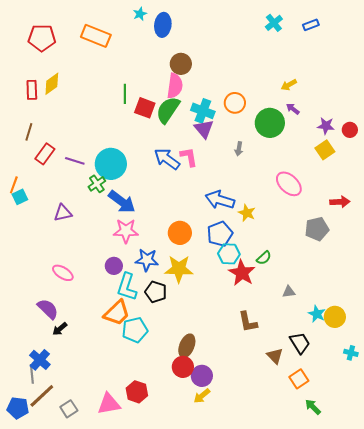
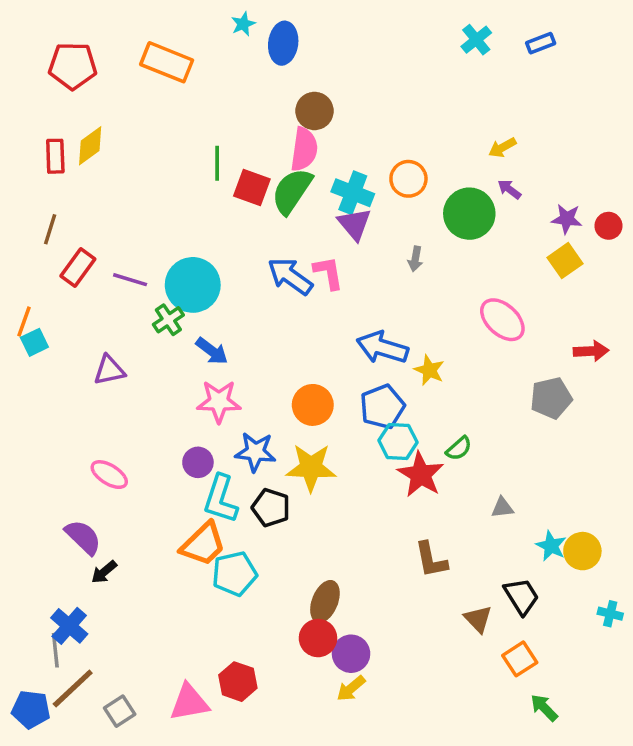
blue arrow: (122, 202) -> (212, 351), size x0.7

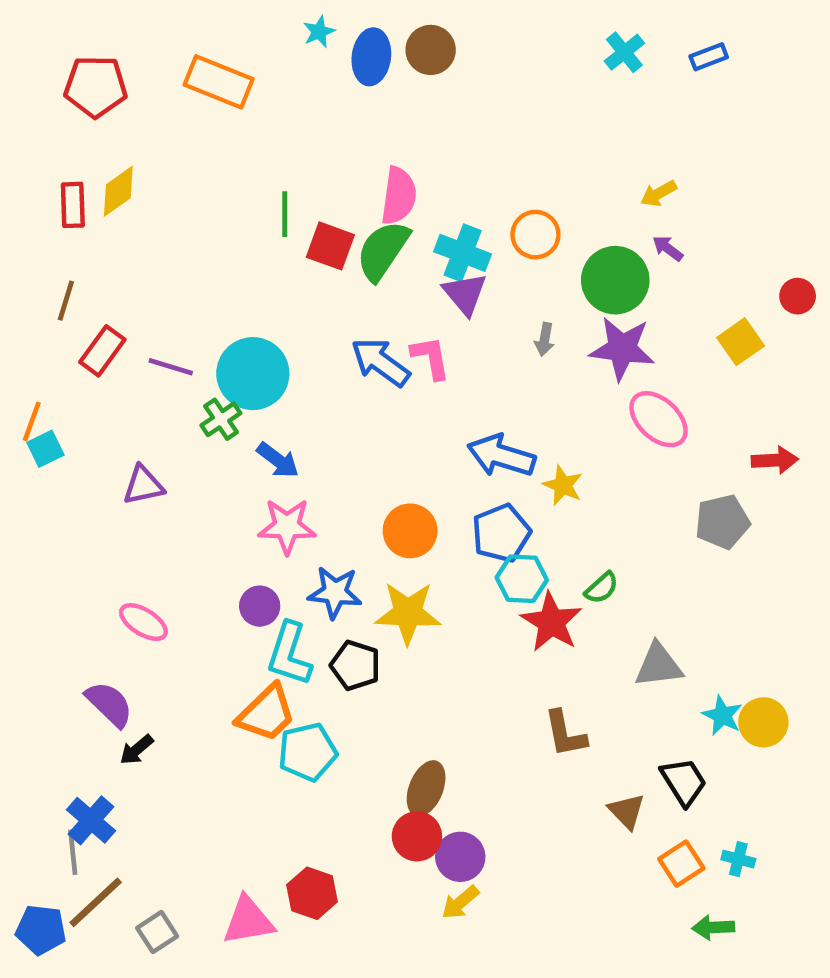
brown circle: (314, 111) -> (431, 50), moved
purple star: (567, 219) -> (622, 349), moved, size x1.6
gray triangle: (502, 508) -> (659, 665), size x1.6
cyan cross: (610, 614) -> (738, 859), moved
green arrow: (544, 708) -> (713, 927), turned -48

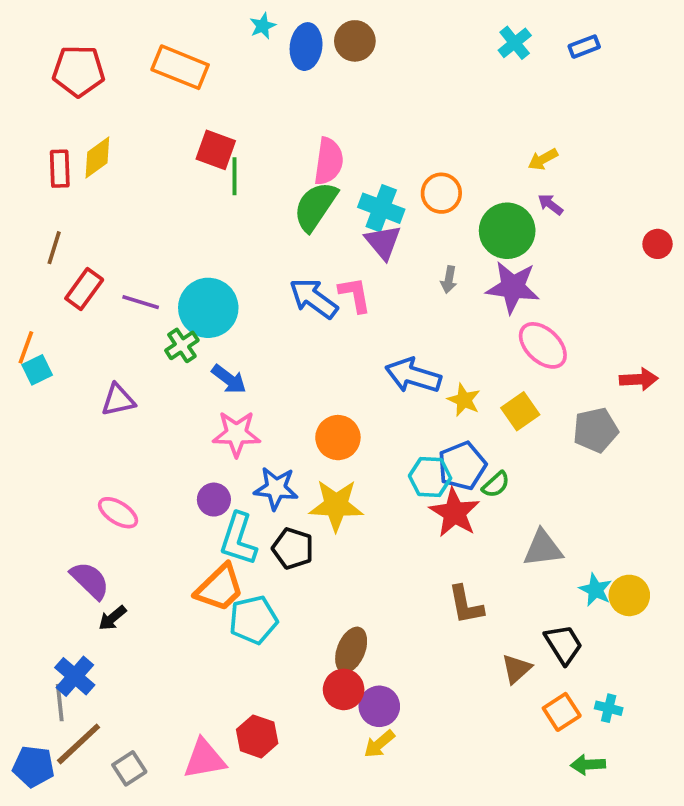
red square: (330, 246) -> (216, 150), moved
yellow square: (741, 342) -> (520, 411), moved
blue pentagon: (501, 533) -> (462, 466), moved
brown triangle: (627, 811) -> (517, 669), turned 32

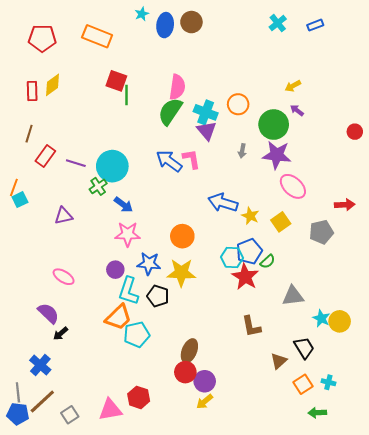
gray line: (60, 703) -> (18, 392), moved

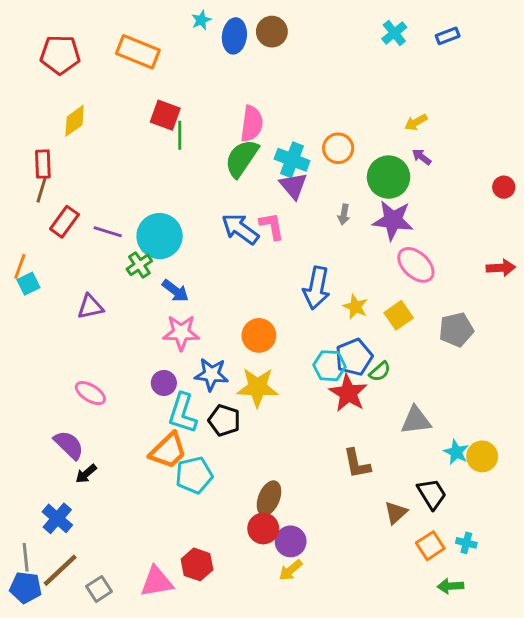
red rectangle: (32, 91) -> (43, 164), moved
blue arrow: (223, 203) -> (317, 288), turned -96
red arrow: (345, 205) -> (501, 268), moved

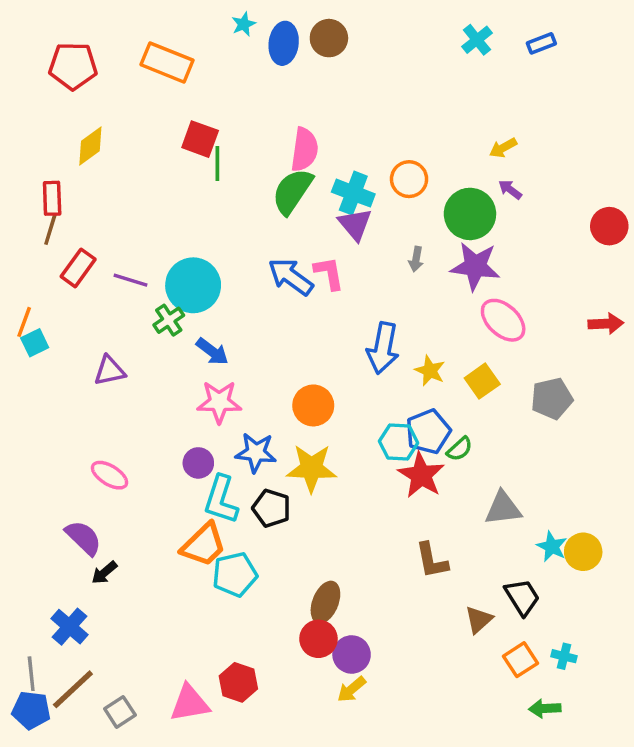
red circle: (504, 187) -> (609, 226), size x1.4

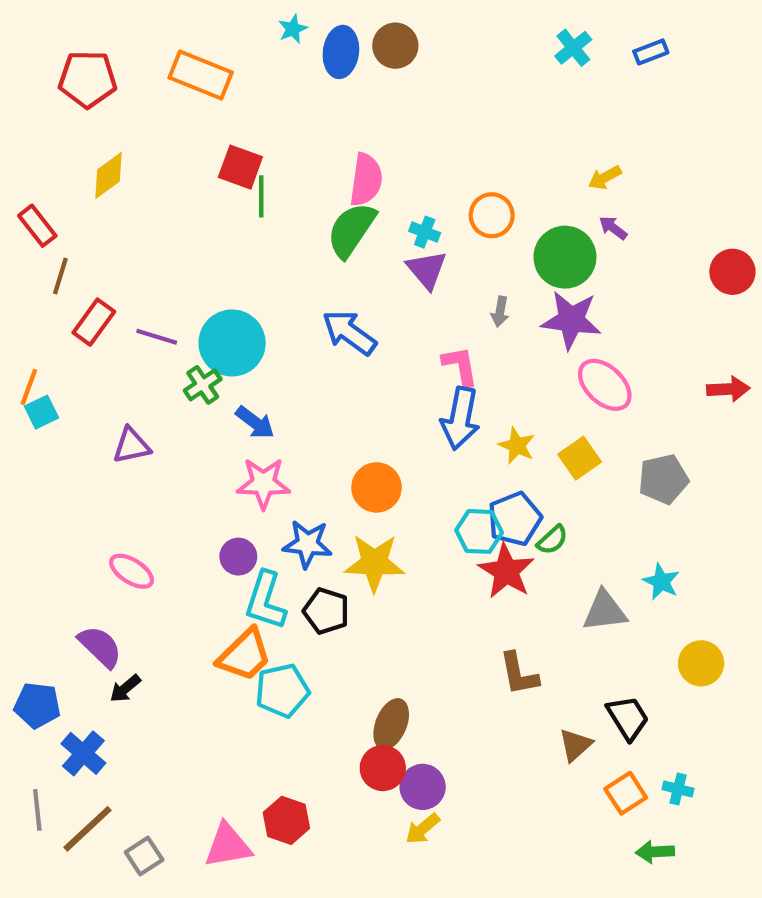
cyan cross: (353, 193) -> (425, 232), size x0.6
red rectangle: (52, 198) -> (37, 226), moved, turned -36
pink L-shape: (329, 273) -> (460, 366), moved
cyan star: (552, 547) -> (661, 582), moved
blue pentagon: (31, 710) -> (37, 705), moved

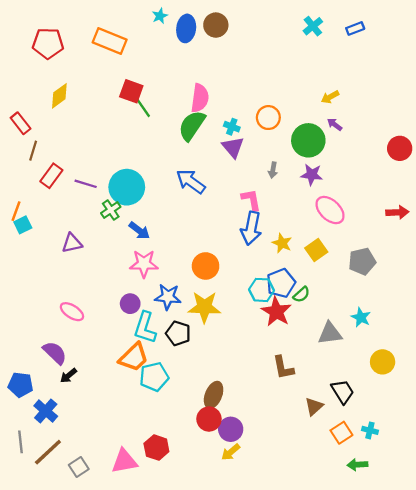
green line: (261, 196) -> (143, 107), turned -35
purple star: (571, 320) -> (312, 175), size x0.7

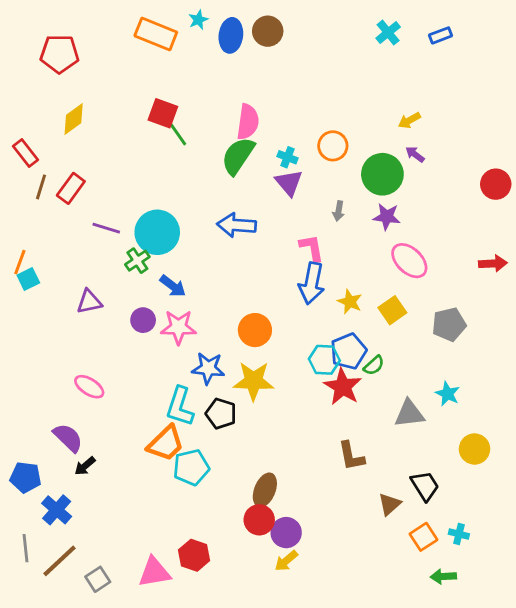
orange rectangle: (110, 41) -> (156, 34), moved
red rectangle: (51, 176) -> (71, 188), moved
blue arrow: (191, 181) -> (237, 225), turned -32
purple circle: (130, 304) -> (143, 320), moved

